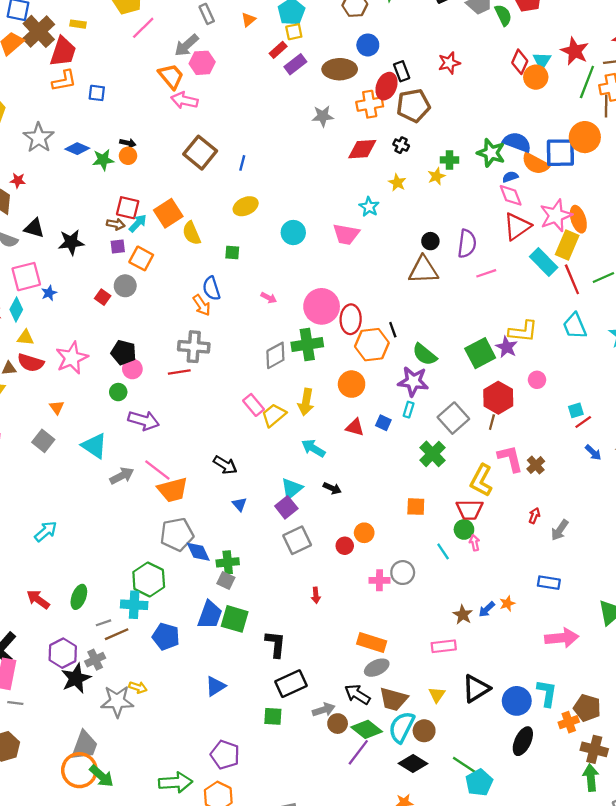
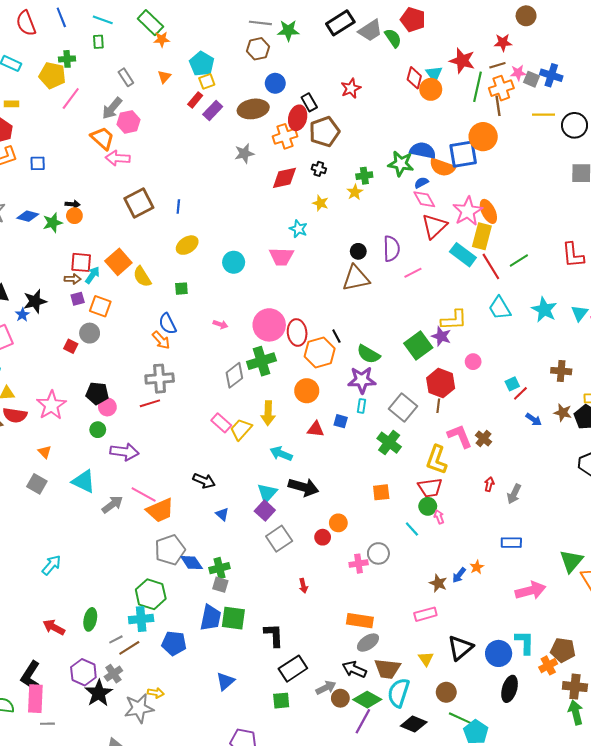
brown square: (200, 153) -> (139, 203), turned 32
blue star: (49, 293) -> (22, 315), moved
black arrow: (332, 488) -> (303, 487), size x1.8
brown circle: (424, 731) -> (446, 692), moved

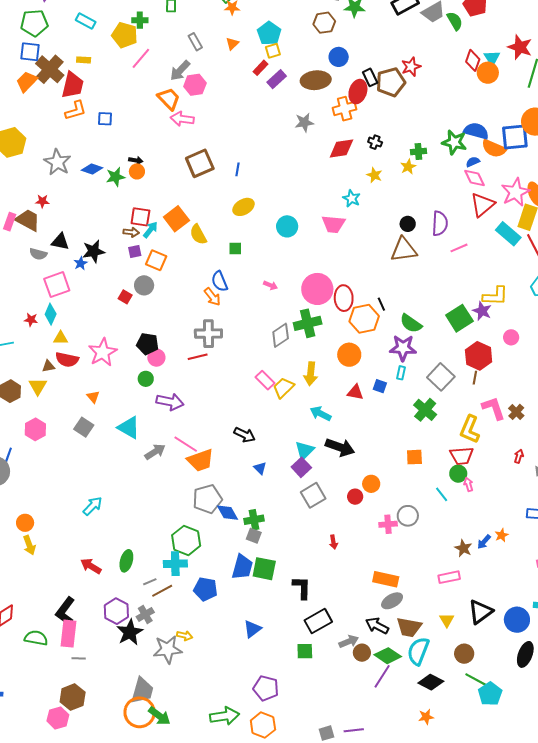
brown pentagon: (324, 132) -> (391, 82), moved

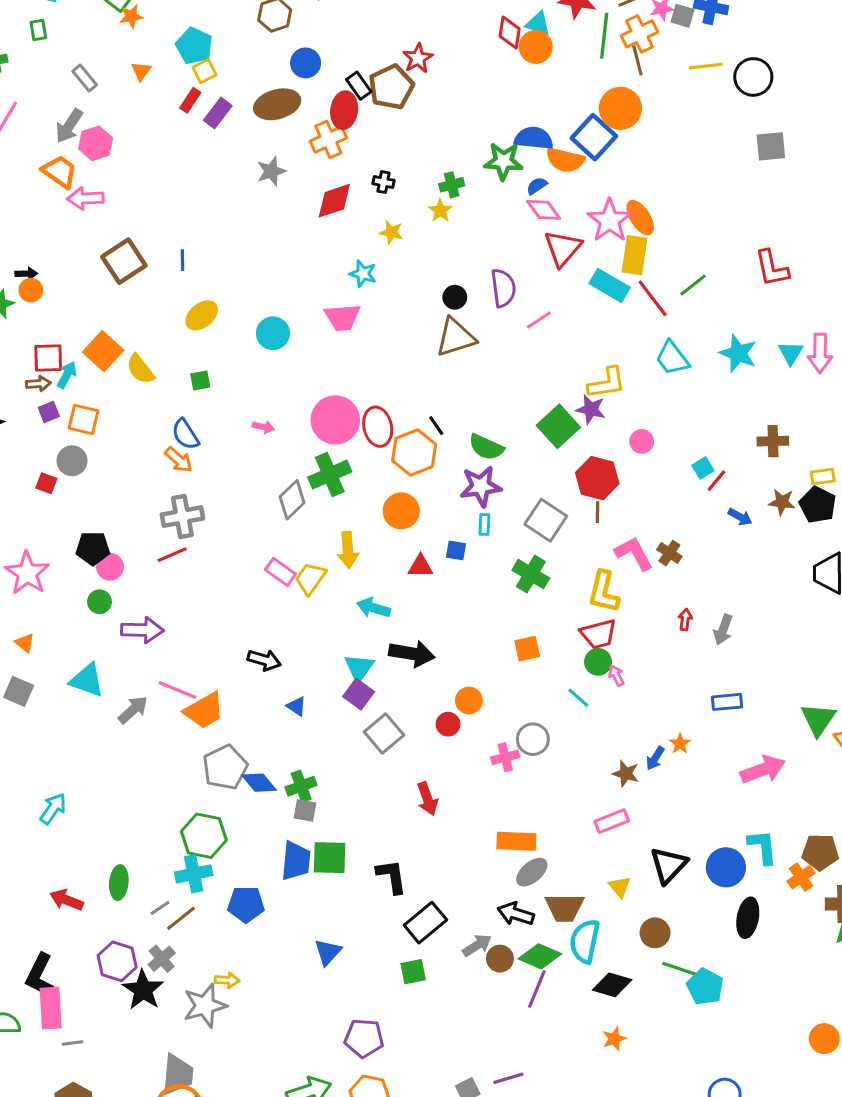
cyan triangle: (492, 58) -> (538, 24), turned -30
blue square: (515, 137) -> (594, 137), turned -32
red arrow: (333, 542) -> (427, 799), size x1.5

